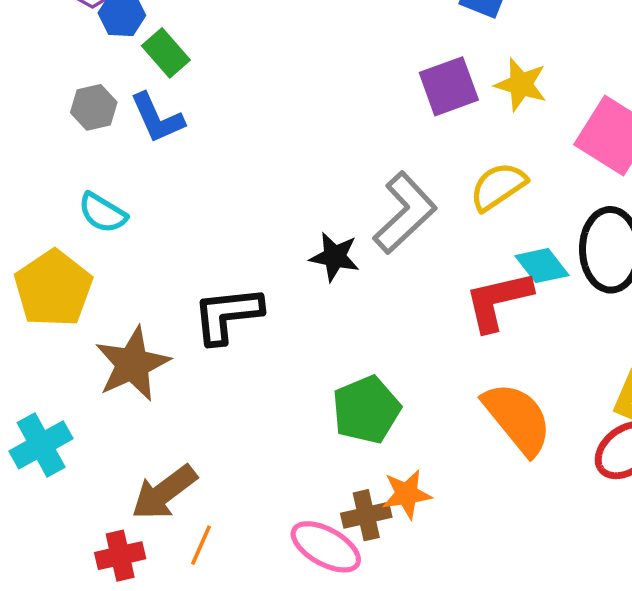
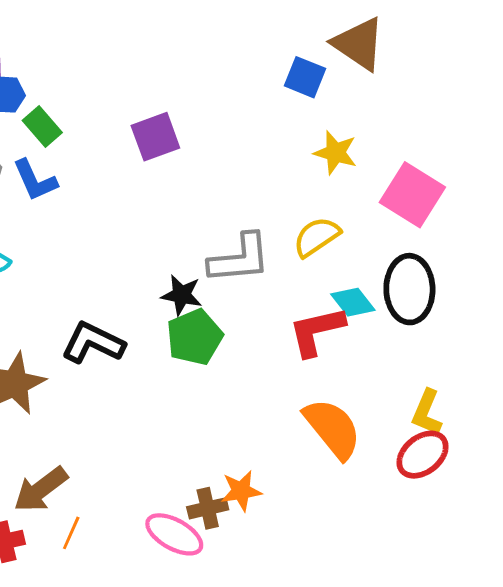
purple square: (449, 86) -> (155, 137), moved
gray L-shape: (405, 213) -> (240, 259), turned 38
black L-shape: (227, 315) -> (93, 343), turned 32
green pentagon: (366, 410) -> (195, 337), moved

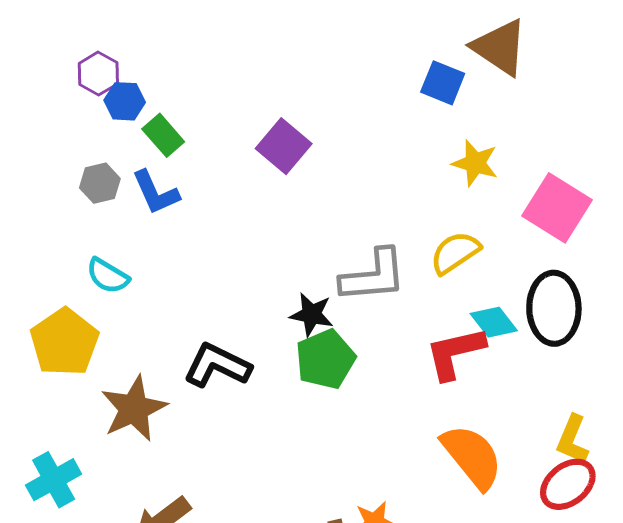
purple square: (155, 137) -> (284, 146), turned -30

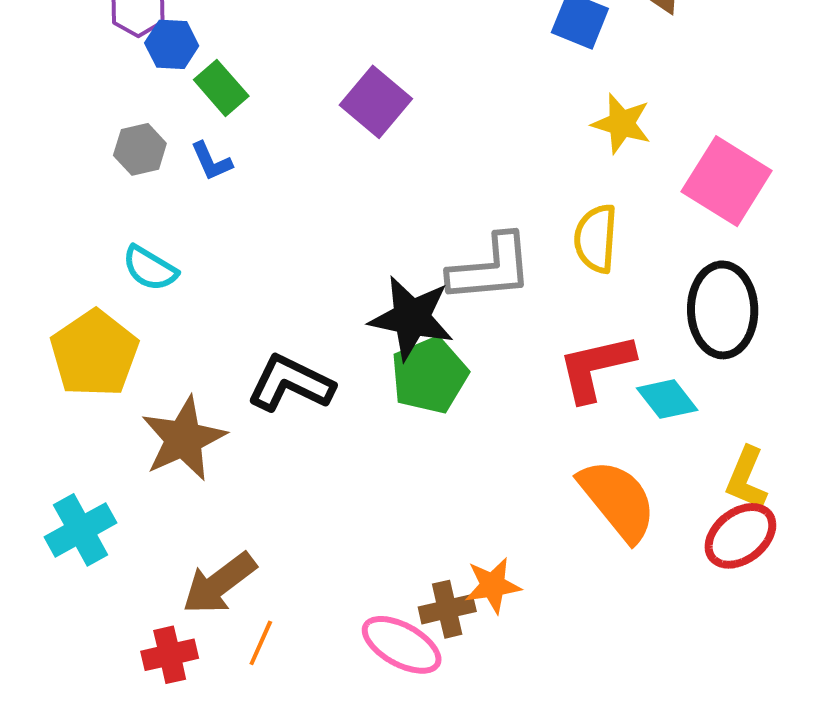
blue L-shape: (155, 192) -> (211, 161), size x0.7
yellow semicircle: (455, 253) -> (596, 239), turned -52
black star: (311, 314) -> (411, 318), size x1.5
cyan diamond: (494, 322) -> (667, 399), moved

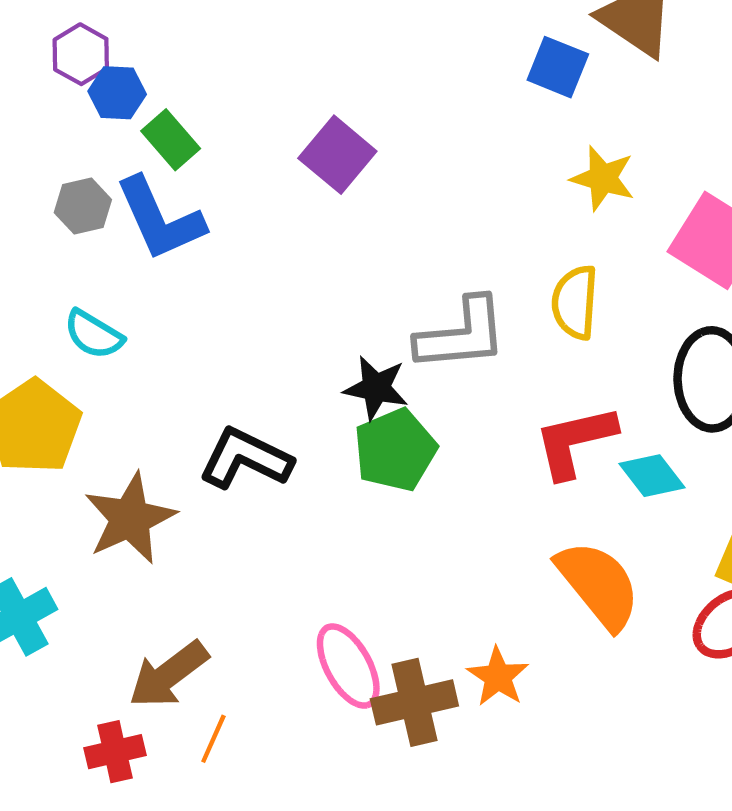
blue L-shape: (211, 161) -> (160, 219), size x2.0
black star: (411, 318) -> (376, 388), size x0.7
orange star: (493, 585) -> (498, 677), moved, turned -30
brown cross: (447, 609) -> (414, 702), size x1.4
pink ellipse: (402, 645) -> (348, 666), moved, turned 32

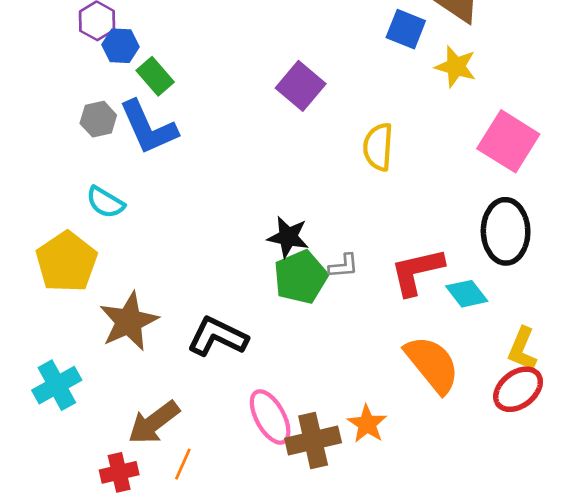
purple square: (337, 155) -> (301, 86), moved
yellow star: (603, 178) -> (456, 67), moved
yellow semicircle: (575, 302) -> (378, 147), moved
gray L-shape: (462, 334) -> (344, 266), moved, size x0.5
black L-shape: (245, 459) -> (217, 337), moved

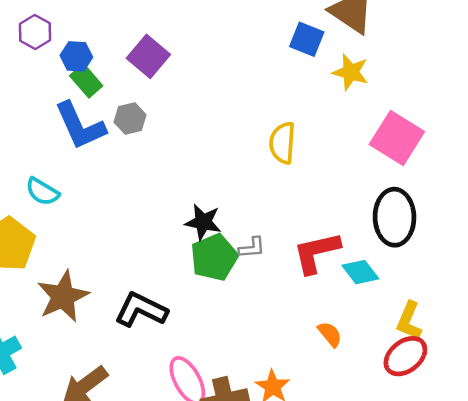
blue hexagon: (121, 46) -> (76, 56), moved
purple square: (301, 86) -> (148, 56), moved
gray hexagon: (98, 119) -> (130, 119), moved
orange semicircle: (432, 364) -> (330, 334), size x0.5

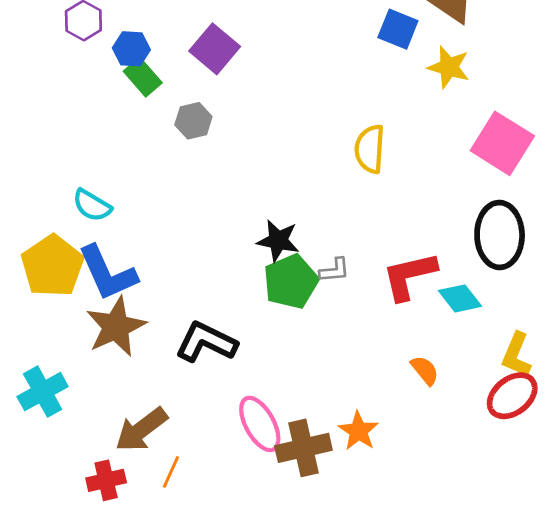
blue L-shape: (80, 126) -> (107, 273), moved

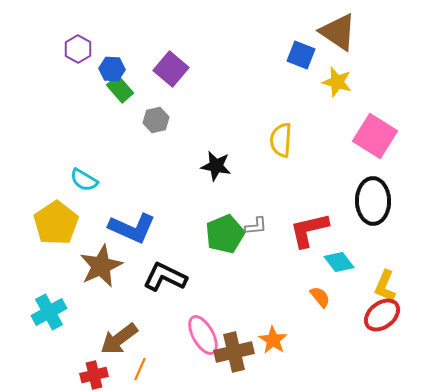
black star: (278, 241) -> (216, 166), moved
blue L-shape: (107, 273) -> (132, 228), moved, turned -42
cyan diamond: (460, 298) -> (339, 262), moved

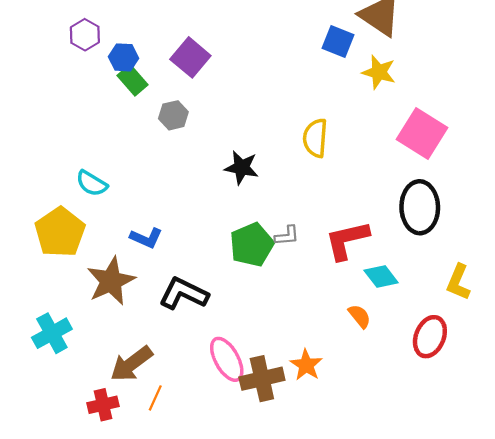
blue L-shape: (132, 228) -> (146, 238), size x0.6
yellow L-shape: (385, 286) -> (458, 282), moved
red ellipse: (382, 315) -> (430, 337), turned -30

